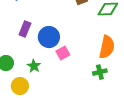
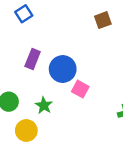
pink square: (63, 53) -> (80, 89), turned -32

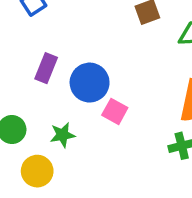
green star: (44, 105) -> (62, 135), turned 30

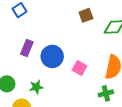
pink square: (115, 111) -> (80, 68), moved

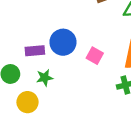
purple rectangle: (27, 48) -> (35, 51), moved, turned 63

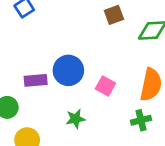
green star: (45, 78) -> (75, 119), moved

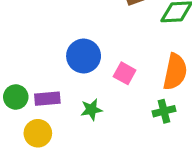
purple rectangle: (36, 80) -> (47, 99), moved

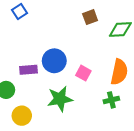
purple rectangle: (47, 99) -> (28, 70), moved
green star: (91, 110) -> (60, 99), size x1.6

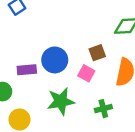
brown square: (90, 17) -> (97, 53), moved
green cross: (111, 100) -> (103, 109), moved

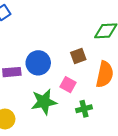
pink square: (86, 73) -> (68, 85), moved

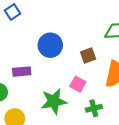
blue circle: (38, 63) -> (50, 45), moved

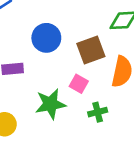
brown square: (88, 56) -> (91, 50), size x1.5

